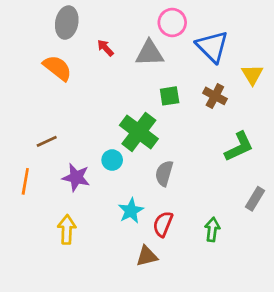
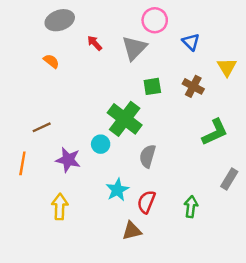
gray ellipse: (67, 23) -> (60, 20), turned 60
blue triangle: (212, 47) -> (191, 42), size x0.6
gray triangle: (150, 53) -> (134, 48), turned -44
orange semicircle: (57, 68) -> (51, 61), size x0.6

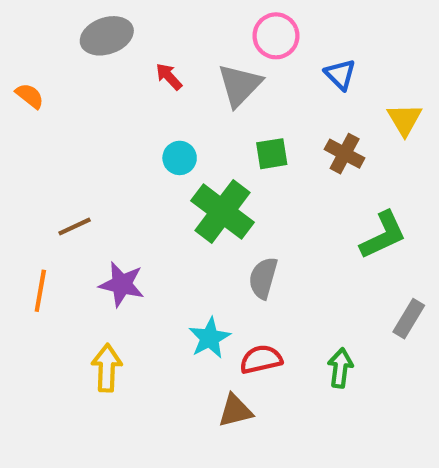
orange semicircle: (51, 61) -> (30, 96), moved
cyan circle: (101, 144) -> (180, 158), moved
red semicircle: (146, 202) -> (261, 359), turned 55

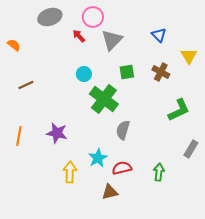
pink circle: (276, 36) -> (93, 17), moved
brown line: (75, 227) -> (26, 85), moved
yellow arrow: (107, 368) -> (70, 172), moved

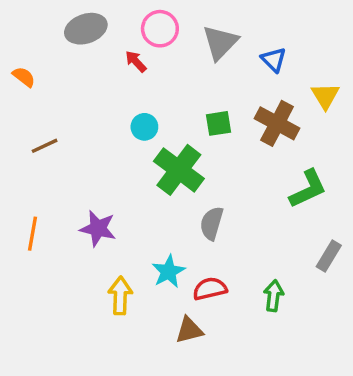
gray triangle: (112, 40) -> (220, 42), moved
brown cross: (161, 72) -> (277, 123), size x1.4

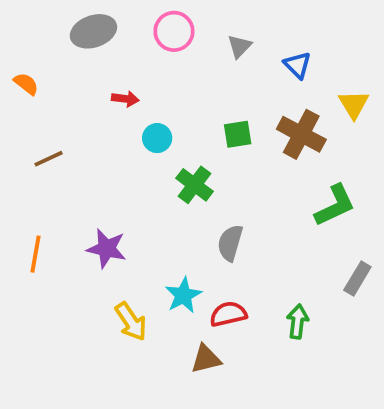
gray triangle: (220, 42) -> (239, 46), size x0.6
red arrow: (136, 61) -> (125, 99), moved, turned 140
green cross: (179, 170) -> (195, 185), size x0.7
yellow arrow: (120, 296) -> (131, 322), turned 144

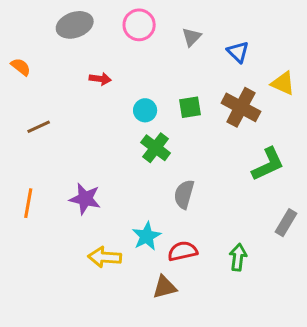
yellow triangle: (354, 104) -> (283, 83), turned -35
cyan circle: (157, 138) -> (145, 110), moved
yellow arrow: (131, 322) -> (105, 257), turned 128

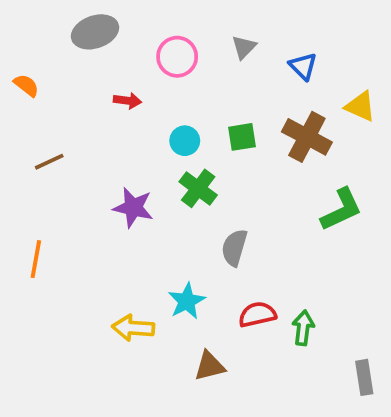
pink circle: (139, 25) -> (177, 57), moved
purple star: (85, 199) -> (133, 208), moved
gray rectangle: (286, 223) -> (364, 377), moved, turned -40
red semicircle: (183, 251) -> (257, 314), moved

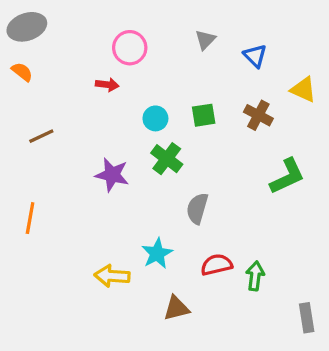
gray ellipse: (95, 32) -> (27, 27), moved
pink circle: (177, 57) -> (130, 48), moved
brown cross: (307, 137) -> (258, 115), size x0.7

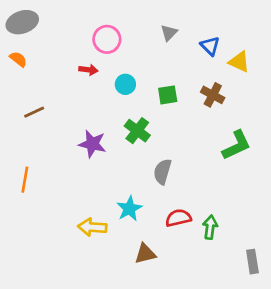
yellow triangle: (303, 90) -> (239, 62), moved
cyan circle: (155, 118) -> (125, 84), moved

